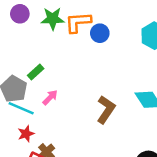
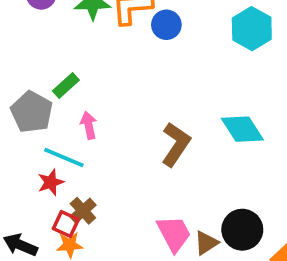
pink arrow: (50, 97) -> (89, 125), turned -56
cyan line: (21, 108) -> (64, 158), moved

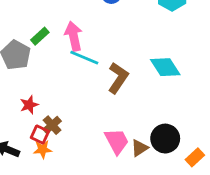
pink arrow: (89, 125) -> (74, 36), moved, size x1.5
cyan line: (64, 158) -> (84, 58), moved

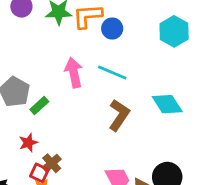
green rectangle: (40, 36) -> (39, 106), moved
cyan line: (84, 58) -> (112, 73), moved

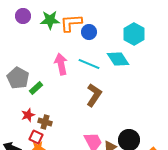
cyan diamond: (167, 104) -> (118, 59), moved
brown cross: (52, 163) -> (45, 122), moved, turned -32

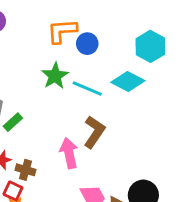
green star: (50, 20) -> (55, 76), moved, turned -30
cyan diamond: (118, 59) -> (128, 81), turned -30
pink arrow: (61, 64) -> (69, 153), moved

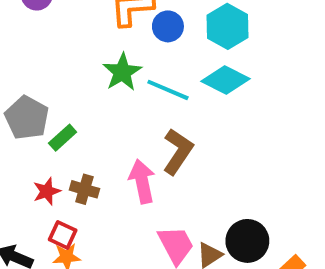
cyan hexagon: (150, 46) -> (228, 26), moved
brown cross: (26, 170) -> (84, 189), moved

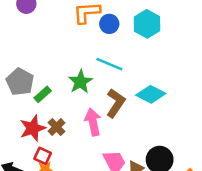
green star: (122, 72) -> (80, 82), moved
cyan diamond: (226, 80) -> (151, 94), moved
brown cross: (84, 189) -> (56, 127), turned 30
red star: (47, 191) -> (33, 128), size x1.5

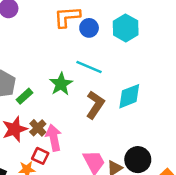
cyan diamond: (151, 94) -> (129, 96), turned -48
pink arrow: (93, 122) -> (54, 138), moved
red square: (43, 156) -> (40, 156), moved

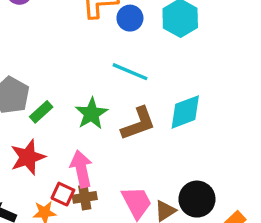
green star: (61, 84) -> (91, 114), moved
brown L-shape: (95, 105) -> (138, 124), turned 36
brown cross: (38, 128) -> (85, 197), moved, turned 35

